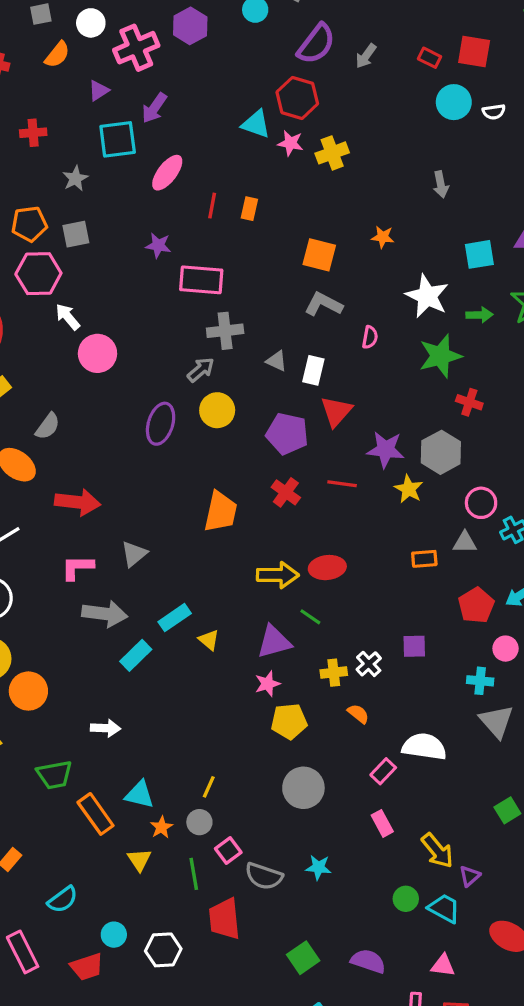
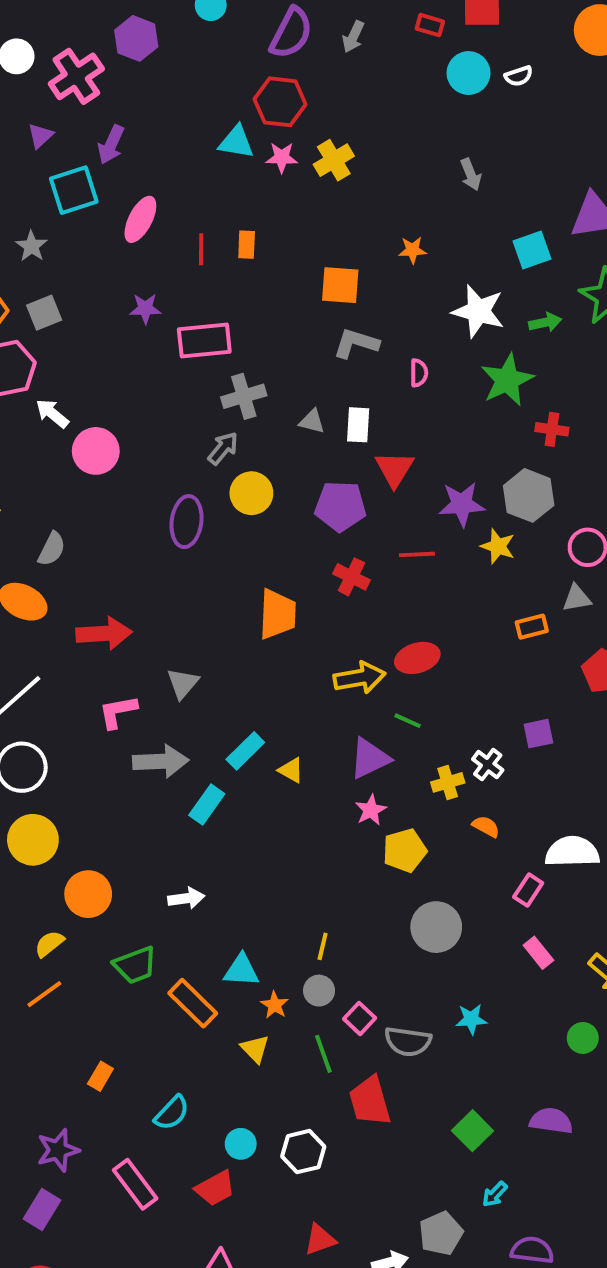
orange circle: (28, 691) -> (88, 894), moved

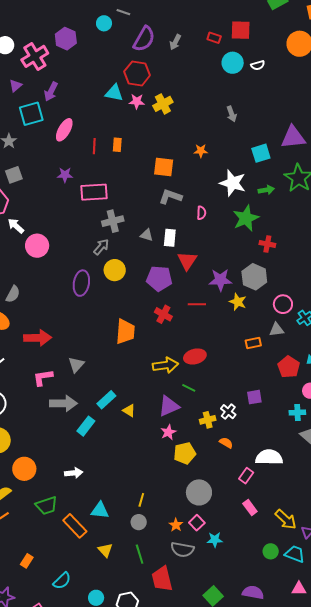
orange star: (275, 1005) -> (176, 525), moved
pink square: (360, 1018) -> (197, 523), moved

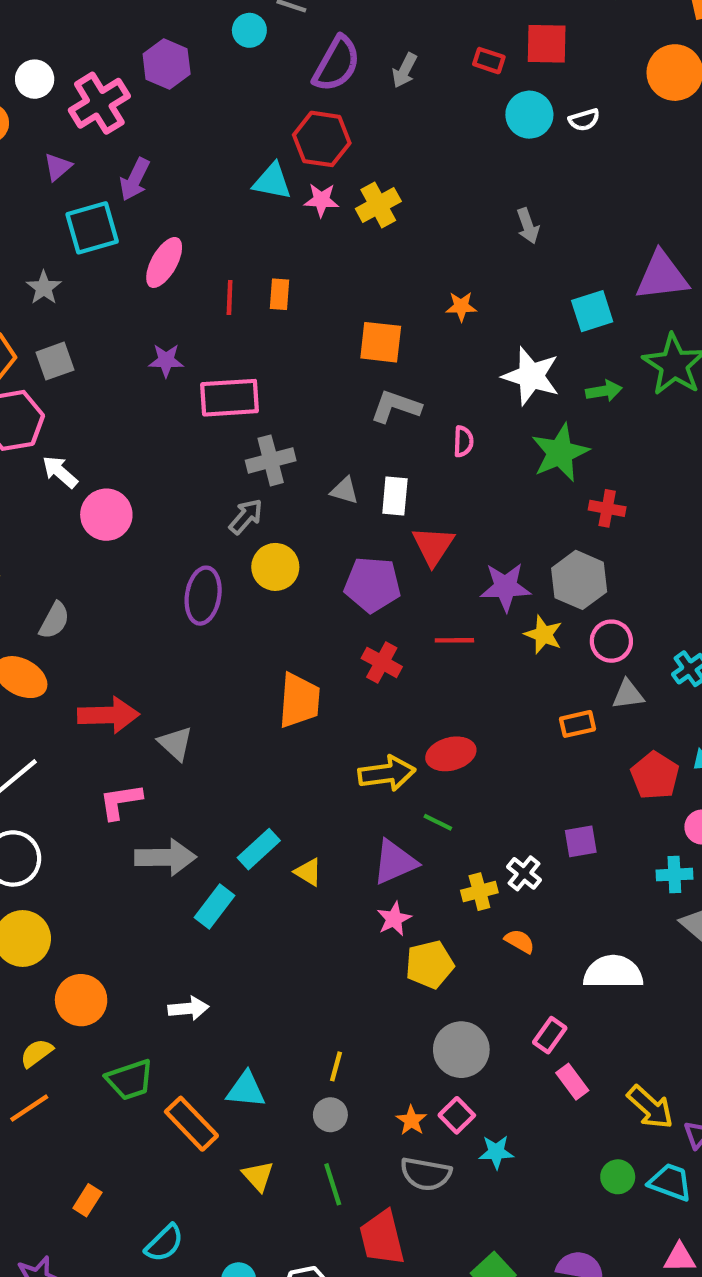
pink circle: (283, 304) -> (611, 641), moved
gray triangle: (76, 365) -> (176, 743), moved, turned -30
pink rectangle: (246, 476) -> (550, 1035), moved

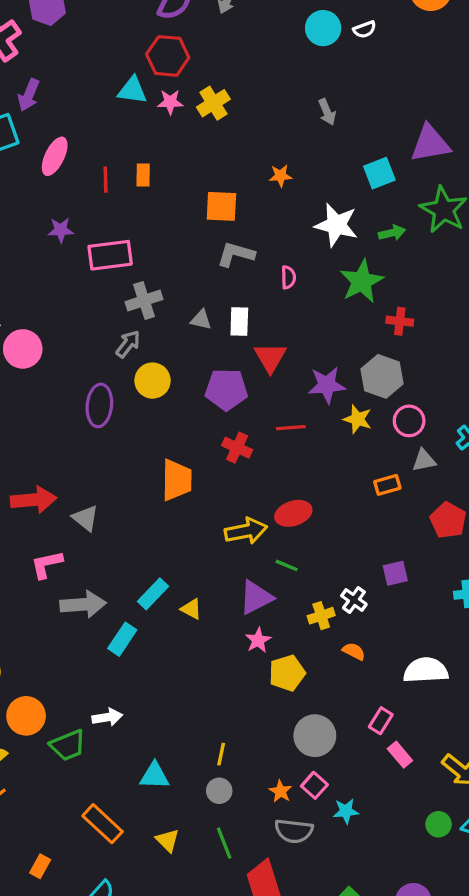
green trapezoid: (130, 1080) -> (68, 745), moved
orange rectangle: (191, 1124) -> (103, 824), moved

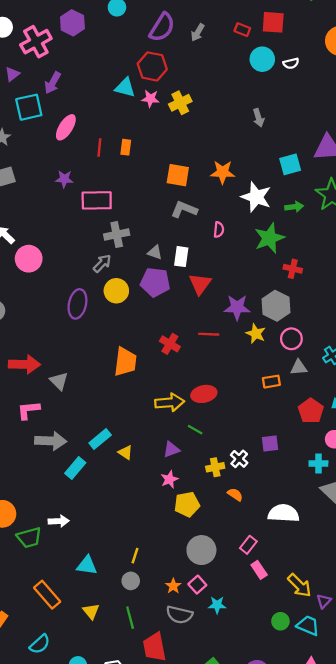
orange star: (280, 176) -> (223, 172), moved, size x1.5
purple pentagon: (226, 389) -> (155, 282), moved
purple triangle: (256, 597) -> (171, 449), size x0.7

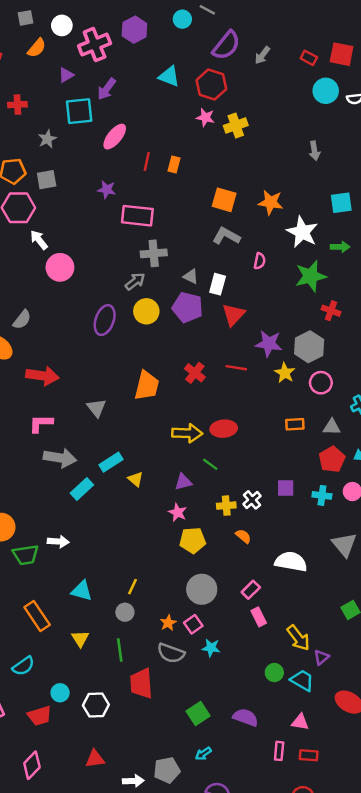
cyan triangle: (125, 87) -> (169, 76), moved
gray triangle: (299, 367) -> (332, 427), moved
gray triangle: (59, 381) -> (96, 408), moved
cyan cross: (318, 464) -> (322, 495), moved
pink star: (169, 479) -> (178, 512), turned -30

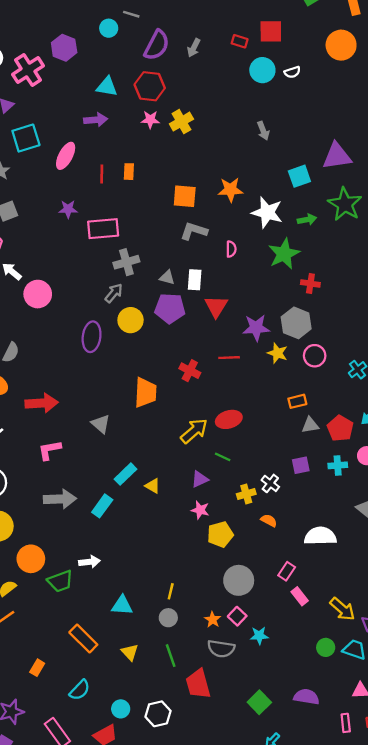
purple arrow: (107, 89) -> (96, 120), moved, turned -120
gray triangle: (332, 427) -> (310, 425), moved
yellow arrow: (187, 433) -> (194, 431), turned -32
gray arrow: (60, 458) -> (60, 499), moved

